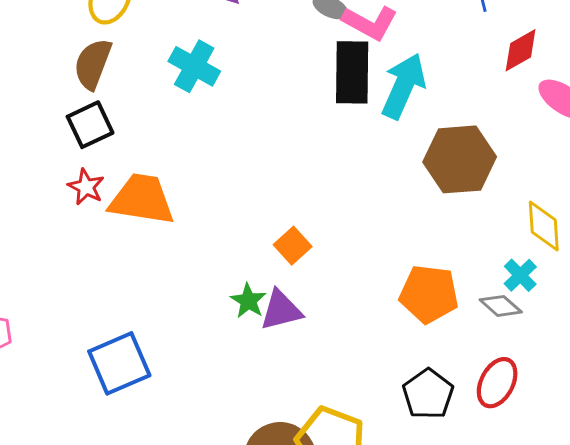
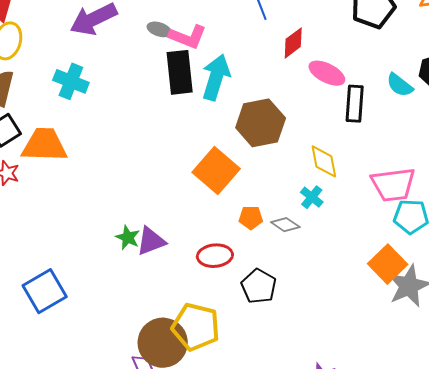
orange trapezoid: (142, 199) -> (44, 145), moved
orange square: (293, 246) -> (216, 170), moved, size x1.8
orange pentagon: (429, 294) -> (251, 218), size x0.6
gray diamond: (501, 306) -> (285, 225), moved
red ellipse: (497, 383) -> (215, 256), moved, turned 64

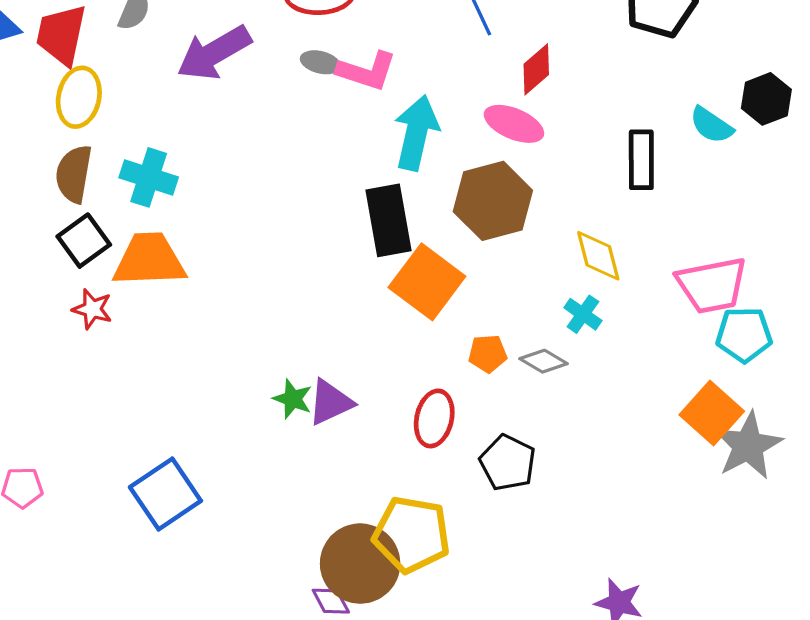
black rectangle: (180, 72) -> (389, 220), moved
pink ellipse: (327, 73) -> (514, 124), moved
cyan cross: (71, 81) -> (149, 177), moved
red ellipse: (215, 256) -> (434, 418), turned -68

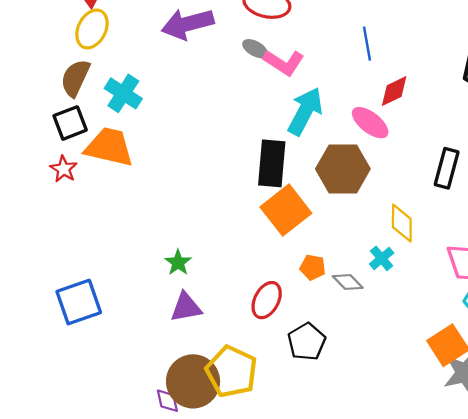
purple triangle: (330, 402) -> (186, 307), moved

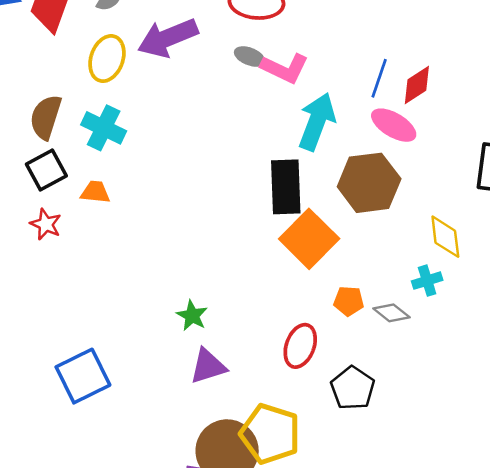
yellow ellipse: (92, 29) -> (107, 59), moved
blue line: (367, 44) -> (379, 78), moved, turned 36
orange trapezoid: (109, 147) -> (95, 192), size x0.5
cyan cross: (382, 258) -> (427, 281), turned 30

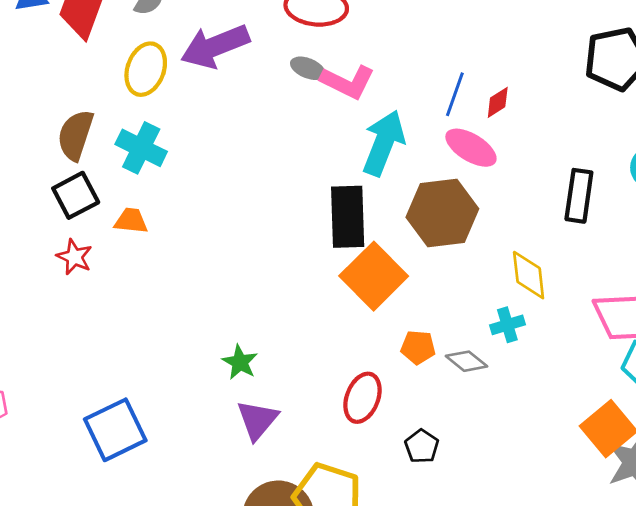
red diamond: (417, 85) -> (498, 102), size x0.7
purple triangle: (208, 366) -> (257, 420), turned -33
black pentagon: (353, 388) -> (422, 446), size x0.7

